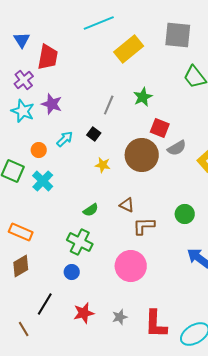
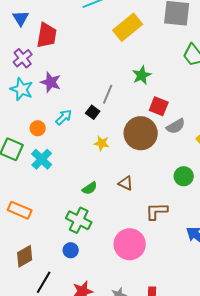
gray line: (109, 105) -> (108, 94), moved
green circle: (185, 214) -> (184, 176), moved
brown L-shape: (144, 226) -> (157, 211), moved
brown diamond: (21, 266) -> (25, 256), moved

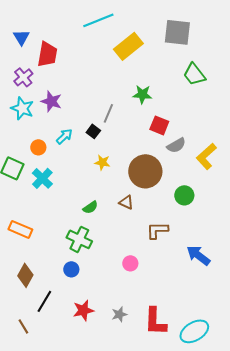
green star: (142, 75) -> (142, 94), turned 30
brown circle: (141, 133) -> (145, 171), moved
pink circle: (130, 244) -> (130, 263), size x0.5
brown diamond: (25, 256) -> (25, 275), turned -30

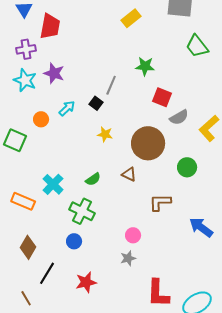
yellow rectangle: (128, 46) -> (131, 18), size x0.7
purple cross: (23, 77) -> (26, 49), turned 30
cyan cross: (42, 178) -> (53, 184), moved
gray star: (119, 314) -> (128, 258), moved

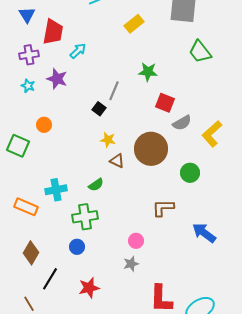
cyan star: (25, 80) -> (28, 86), size x0.6
cyan arrow: (67, 108) -> (78, 51), moved
brown triangle: (129, 174) -> (117, 161), moved
cyan cross: (53, 184) -> (56, 190), turned 35
green cross: (82, 211) -> (85, 217), turned -35

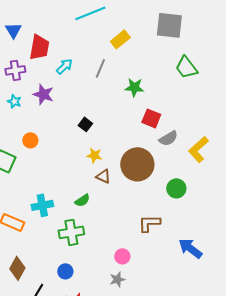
gray line: (114, 91) -> (100, 68), moved
blue circle: (77, 247) -> (65, 271), moved

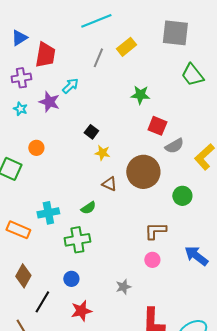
blue triangle: (13, 30) -> (19, 38), turned 30
cyan arrow: (64, 66) -> (70, 86), moved
gray line: (100, 68) -> (98, 58), moved
yellow star: (94, 155) -> (102, 153), moved
pink circle: (122, 256) -> (152, 260), moved

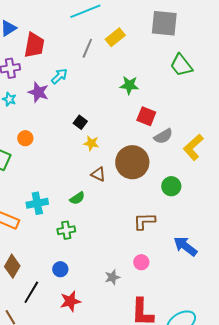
green cross: (77, 240) -> (66, 230), size x0.7
pink circle: (152, 260) -> (141, 262), moved

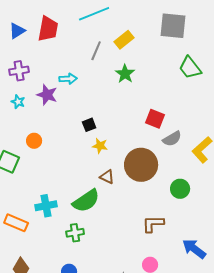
red trapezoid: (34, 45) -> (48, 29), moved
cyan arrow: (59, 76) -> (68, 79), turned 42
green star: (129, 85) -> (125, 74), moved, turned 30
black square: (80, 122) -> (89, 125), turned 32
green semicircle: (77, 198) -> (86, 201), size x1.8

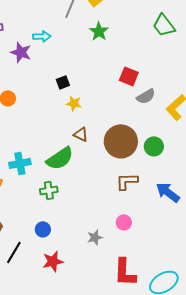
brown circle: (141, 165) -> (121, 141), moved
blue arrow: (194, 249) -> (168, 192), moved

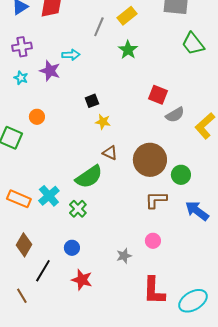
green circle: (154, 146) -> (181, 175), moved
cyan cross: (20, 163) -> (49, 196), moved, turned -30
green cross: (49, 190) -> (78, 209), turned -36
red star: (53, 261) -> (82, 280), turned 30

